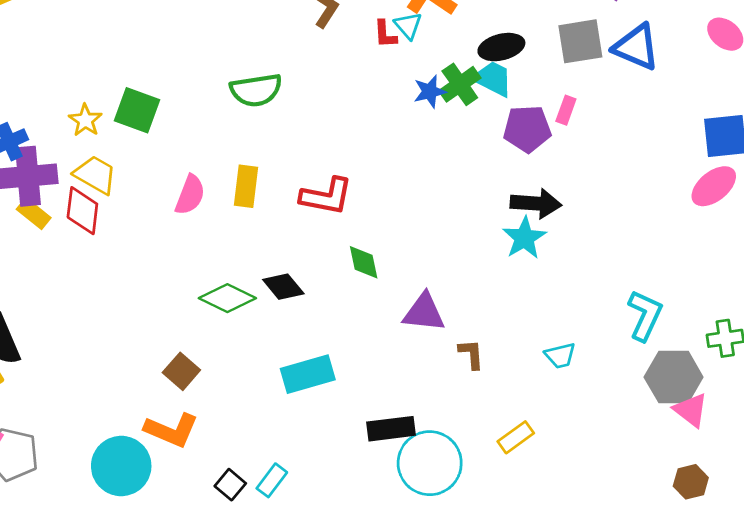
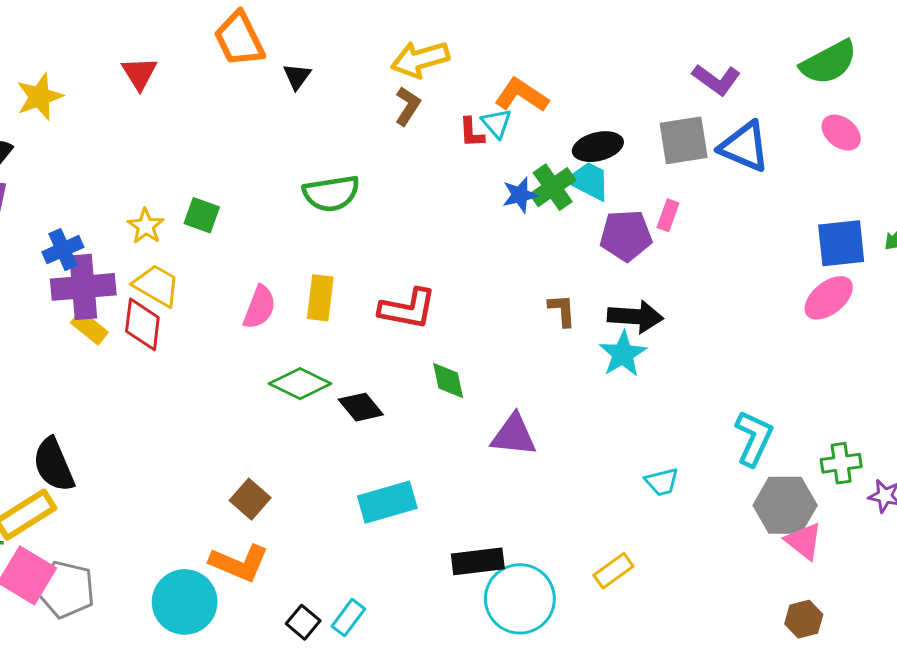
green square: (137, 110) -> (202, 215), size x0.7
green diamond: (227, 298) -> (300, 384), moved
brown L-shape: (471, 354) -> (562, 310), moved

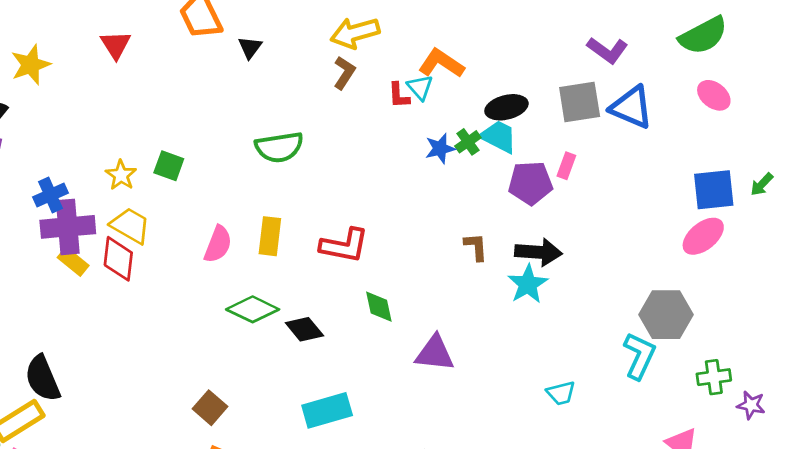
green cross: (553, 187) -> (468, 142), size x0.7
gray hexagon: (785, 505) -> (666, 315), moved

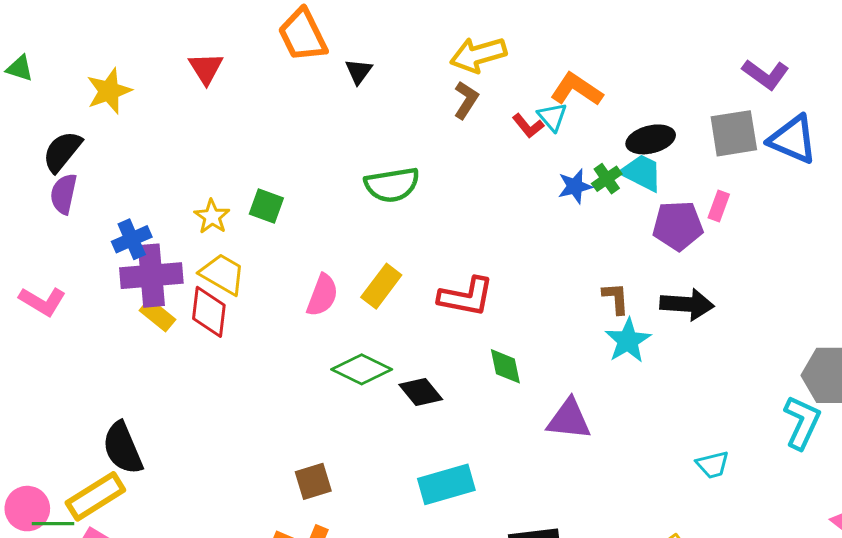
red L-shape: (399, 95) -> (528, 126), turned -36
yellow rectangle: (270, 236) -> (381, 286), turned 30
cyan star: (528, 284) -> (628, 341), moved
brown square: (210, 408) -> (313, 481), turned 32

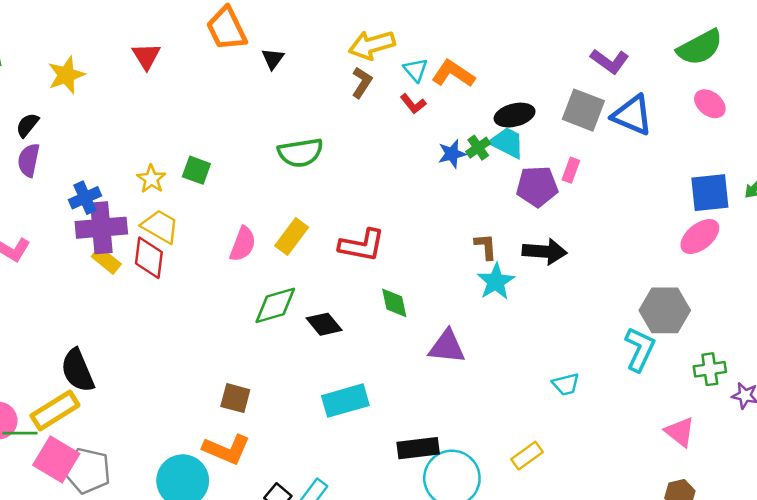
cyan triangle: (552, 117) -> (416, 70), moved
gray square: (734, 133) -> (583, 110), turned 30
black semicircle: (62, 152) -> (27, 125), size x0.7
green diamond: (362, 369) -> (275, 305), turned -42
brown square: (313, 481) -> (235, 398), turned 32

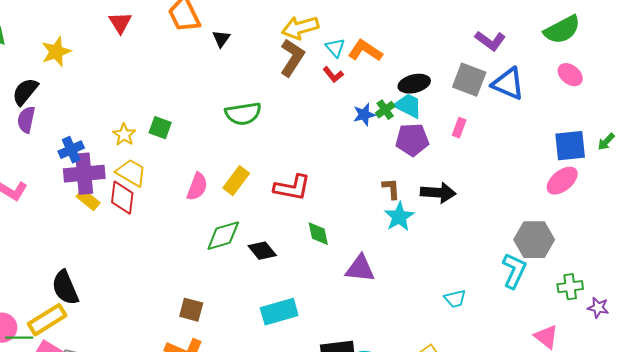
red triangle: (146, 56) -> (120, 23), moved
brown L-shape: (362, 82) -> (292, 58), size x1.5
black semicircle: (27, 125) -> (25, 92), size x1.4
purple pentagon: (537, 186) -> (412, 140), moved

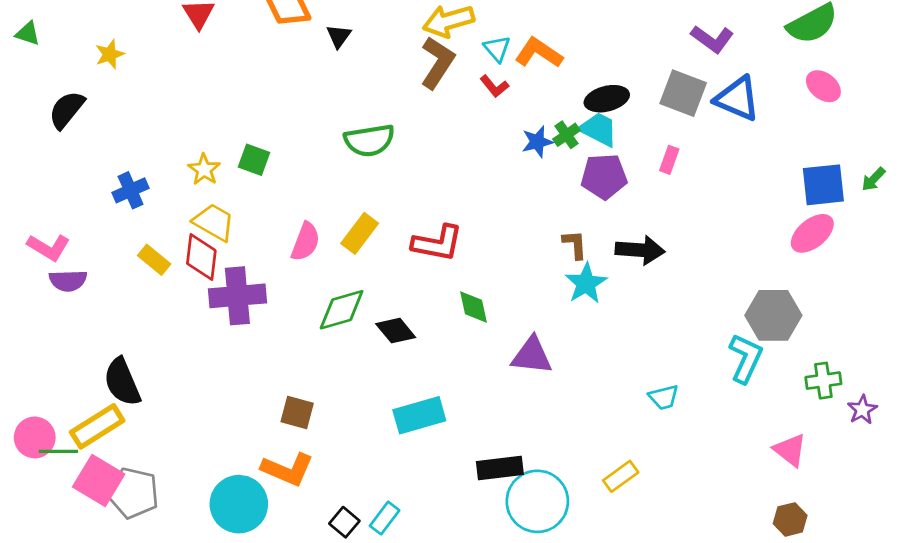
yellow star: (56, 52) -> (110, 54), size x0.7
purple semicircle: (26, 120) -> (68, 281), moved, turned -104
purple cross: (84, 174) -> (237, 296), moved
purple star: (598, 308) -> (862, 410), turned 30

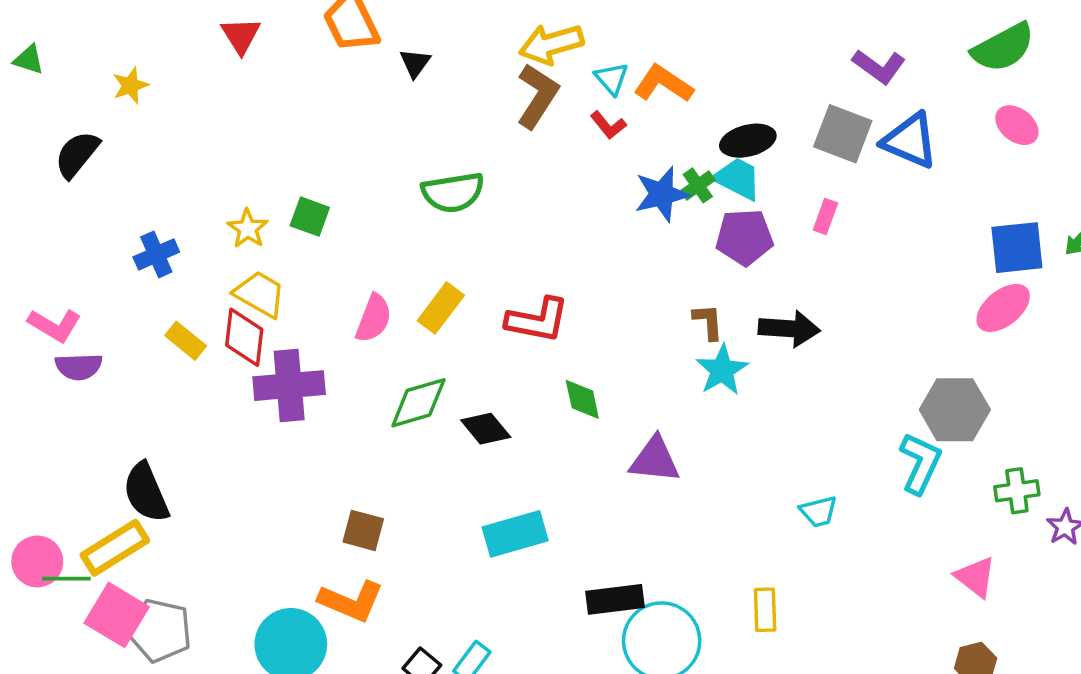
blue star: (537, 142) -> (662, 194), size x1.4
yellow rectangle: (621, 476) -> (765, 610), turned -56

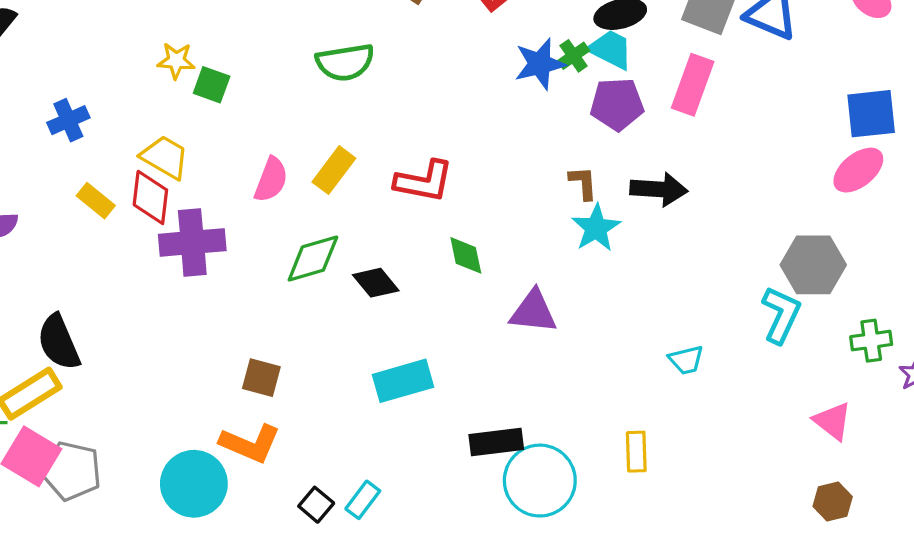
pink rectangle: (825, 217) -> (693, 85), size x1.8
yellow star: (248, 229) -> (176, 61), moved, turned -30

